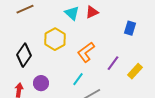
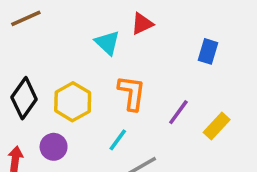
cyan triangle: (72, 13) -> (107, 43), moved
yellow hexagon: (55, 39) -> (73, 102), moved
orange L-shape: (86, 52) -> (132, 93), turned 135

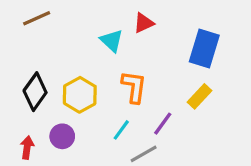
blue rectangle: (208, 51) -> (204, 49), size x1.6
purple line: (178, 112) -> (163, 124), moved
yellow rectangle: (217, 126) -> (199, 96), moved

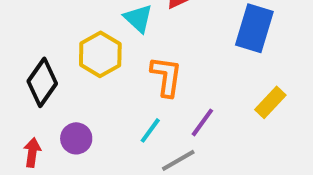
yellow hexagon: (80, 95) -> (100, 54), moved
yellow rectangle: (199, 96) -> (270, 102), moved

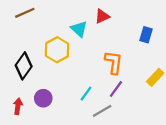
blue rectangle: (254, 28) -> (146, 35), size x0.6
orange L-shape: (166, 76) -> (114, 62), moved

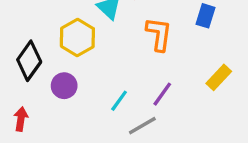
orange L-shape: (114, 62) -> (159, 34), moved
purple circle: (43, 98) -> (64, 86), moved

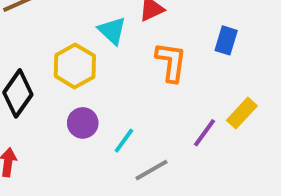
purple circle: (64, 86) -> (83, 123), moved
purple line: (162, 94) -> (205, 133), moved

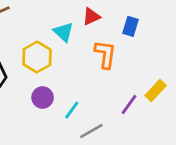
blue rectangle: (226, 40) -> (130, 26), moved

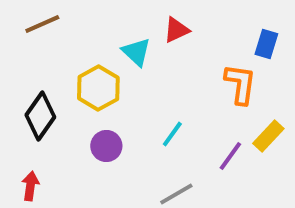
blue rectangle: (130, 26) -> (266, 44), moved
orange L-shape: (105, 54) -> (240, 84), moved
cyan line: (72, 110) -> (172, 134), moved

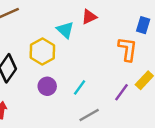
cyan line: (172, 134) -> (80, 87), moved

